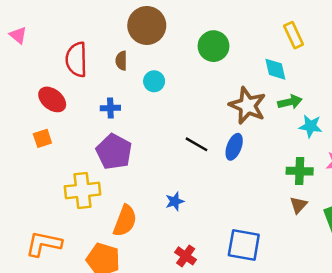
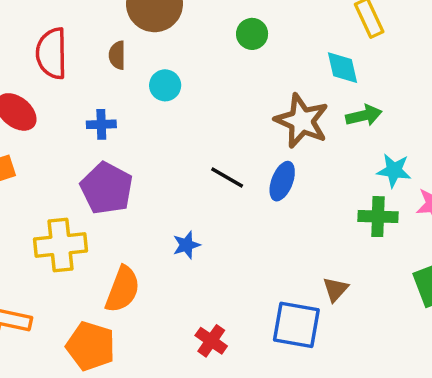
green circle: (214, 46) -> (252, 34), size x0.7
cyan star: (311, 126) -> (394, 170), moved
blue star: (175, 201) -> (186, 245), moved
brown triangle: (298, 205) -> (335, 289), moved

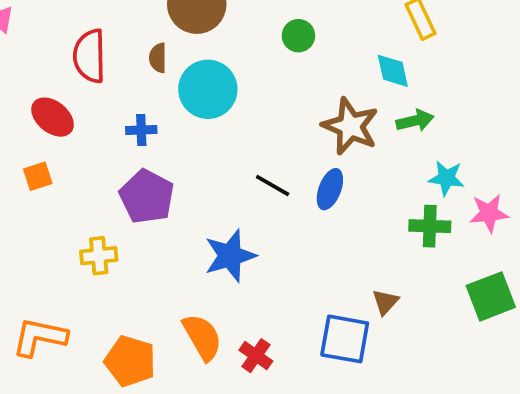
cyan circle: (165, 85) -> (208, 89), size x1.8
yellow cross: (60, 245) -> (99, 256), size x0.7
blue star: (186, 245) -> (230, 256), size x1.8
orange semicircle: (123, 289) -> (202, 337), moved, turned -51

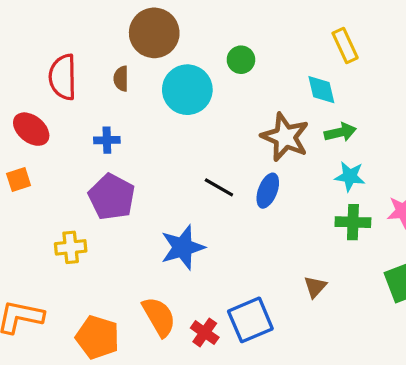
cyan circle: (208, 89) -> (187, 90), moved
cyan star: (446, 178) -> (350, 176), moved
blue square: (345, 339) -> (250, 320), moved, turned -33

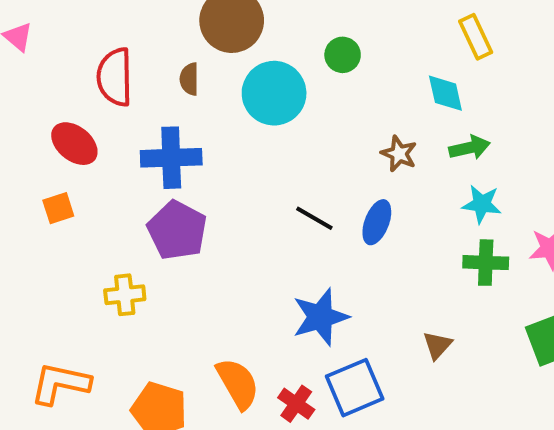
brown star: (285, 137) -> (399, 154), size x0.6
blue cross: (107, 140) -> (171, 158), size x1.8
blue star: (183, 247) -> (320, 317), moved

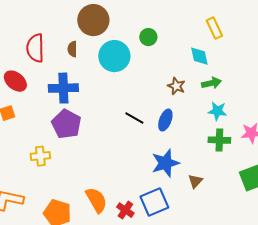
blue star: (320, 317) -> (165, 163), moved

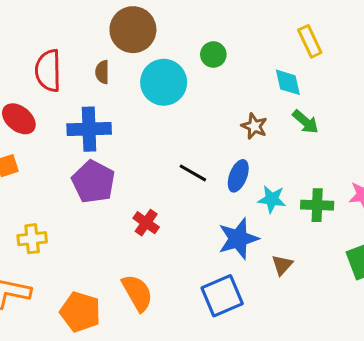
green arrow: (211, 83) -> (305, 122), turned 54
cyan star: (217, 111) -> (272, 199), moved
yellow cross: (40, 156) -> (32, 239), moved
red cross: (125, 210) -> (146, 223), moved

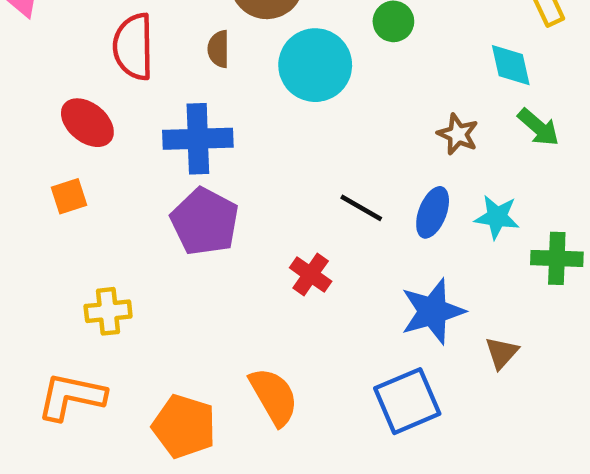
cyan star: (272, 199) -> (497, 217), moved
red cross: (146, 223) -> (311, 275), moved

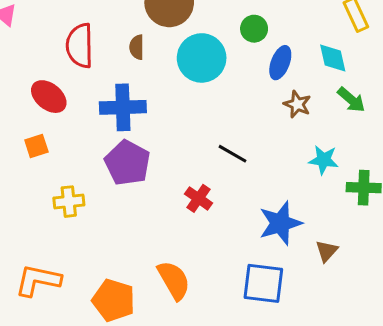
blue ellipse: (433, 212) -> (280, 63), moved
yellow cross: (108, 311) -> (69, 202), moved
blue square: (407, 401) -> (263, 283), turned 30

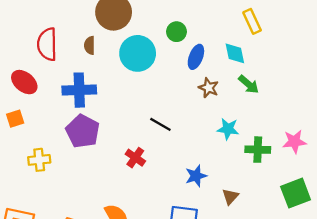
blue star: (280, 223) -> (196, 176), size x0.7

